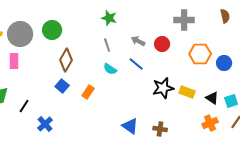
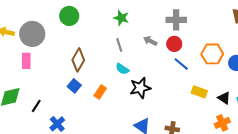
gray cross: (184, 20) -> (176, 20), moved
green circle: (52, 30) -> (69, 16), moved
blue line: (136, 64) -> (181, 64), moved
black star: (163, 88) -> (140, 88), moved

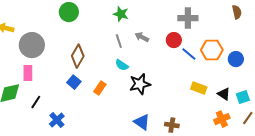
gray cross: (176, 20) -> (188, 18), moved
gray circle: (32, 34) -> (32, 45), moved
gray arrow: (150, 41) -> (142, 37), moved
pink rectangle: (26, 61) -> (28, 73), moved
blue line: (181, 64) -> (189, 54), moved

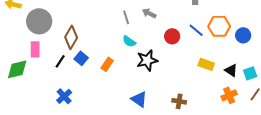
red circle: (174, 40) -> (172, 36), moved
brown diamond: (78, 56) -> (71, 37), moved
black line: (36, 102) -> (60, 61), moved
blue triangle: (142, 122) -> (139, 99), moved

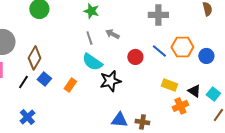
cyan semicircle: (129, 41) -> (92, 62), size x1.5
cyan square: (250, 73) -> (213, 94), turned -32
orange cross: (229, 95) -> (180, 106), moved
blue triangle: (139, 99) -> (119, 120), moved, turned -30

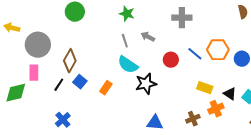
gray cross: (158, 15) -> (182, 18), moved
brown cross: (142, 122) -> (193, 119), moved, turned -32

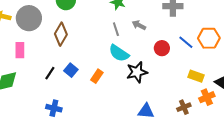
gray circle: (38, 45) -> (29, 18), moved
brown diamond: (70, 61) -> (61, 34), moved
pink rectangle: (34, 73) -> (20, 50), moved
blue cross: (63, 120) -> (54, 108), turned -35

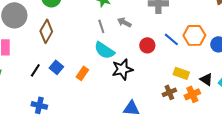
brown cross: (184, 107) -> (169, 92), moved

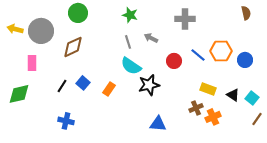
brown diamond: (46, 31) -> (73, 47), turned 35
orange cross: (192, 94) -> (213, 117), moved

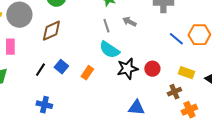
red circle: (174, 61) -> (152, 69), moved
orange cross: (213, 117) -> (189, 110), moved

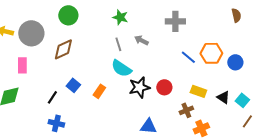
black line: (40, 70) -> (52, 97), moved

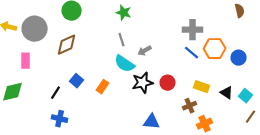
gray cross: (175, 21) -> (193, 30), moved
gray arrow: (141, 40) -> (145, 51), moved, turned -56

